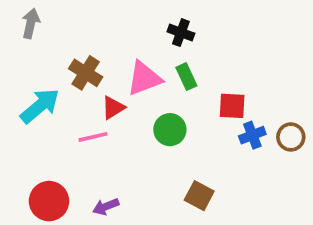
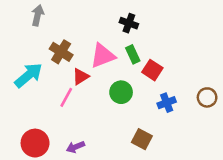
gray arrow: (31, 23) -> (38, 15), moved
red square: (232, 106) -> (152, 70), moved, turned 30
blue cross: (252, 135) -> (167, 103), moved
pink line: (93, 137) -> (66, 97), turned -48

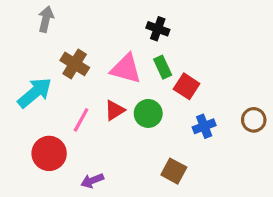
pink triangle: (103, 56) -> (126, 69), turned 36
red triangle: (81, 77) -> (115, 110), moved
red circle: (35, 143) -> (49, 153), moved

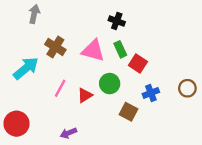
red triangle: (115, 110) -> (85, 95), moved
red circle: (49, 153) -> (17, 124), moved
brown square: (174, 171) -> (128, 112), moved

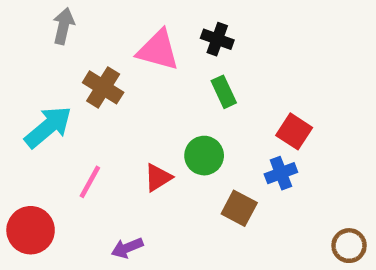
pink triangle: (93, 51) -> (158, 50), moved
red square: (138, 63) -> (294, 131), moved
pink line: (60, 88) -> (90, 182), moved
brown circle: (187, 88) -> (349, 246), moved

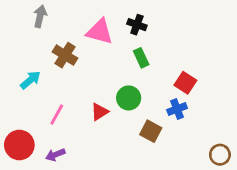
cyan arrow: (48, 127) -> (30, 80), size x0.7
purple arrow: (127, 248) -> (55, 155), moved

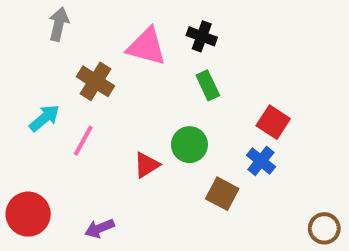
blue cross: (177, 109) -> (261, 161), turned -30
pink line: (57, 115) -> (83, 141), moved
purple arrow: (55, 155) -> (100, 228), moved

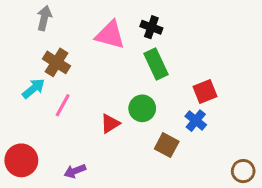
brown cross: (95, 81) -> (57, 62), moved
green rectangle: (208, 85) -> (156, 64), size x1.4
red square: (273, 122) -> (205, 91), turned 35

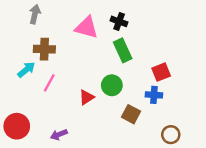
brown cross: (57, 62) -> (44, 49), turned -30
blue cross: (196, 121) -> (154, 95), turned -35
brown circle: (243, 171) -> (171, 135), moved

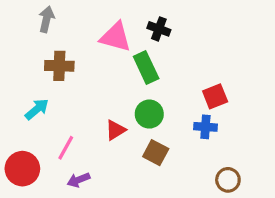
green rectangle: (123, 50) -> (146, 67), moved
cyan arrow: (26, 70) -> (37, 109), moved
pink line: (49, 83) -> (66, 148), moved
brown square: (131, 114) -> (156, 153), moved

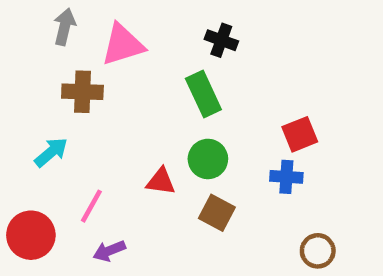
pink triangle: (116, 37) -> (123, 45), moved, turned -32
red triangle: (116, 130) -> (161, 181), turned 40

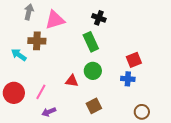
cyan arrow: (51, 152) -> (19, 55), moved, turned -105
brown square: (217, 213) -> (94, 106), moved, turned 35
red circle: (31, 235) -> (14, 93), moved

